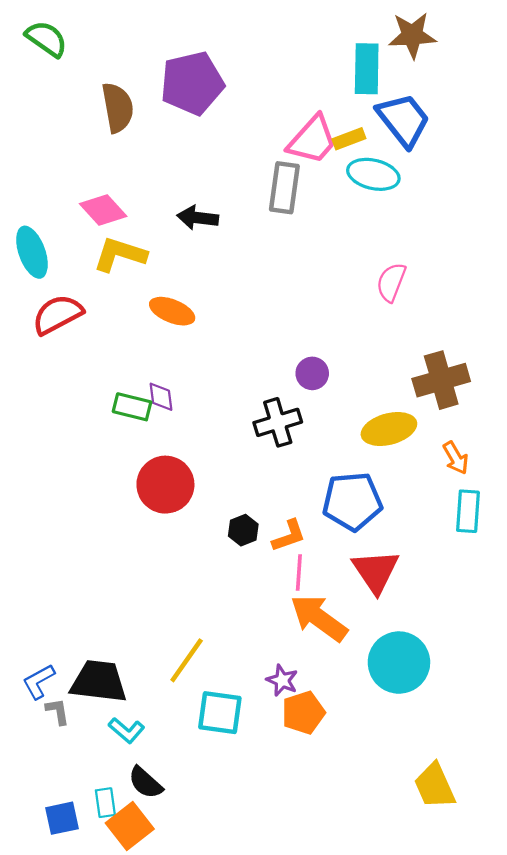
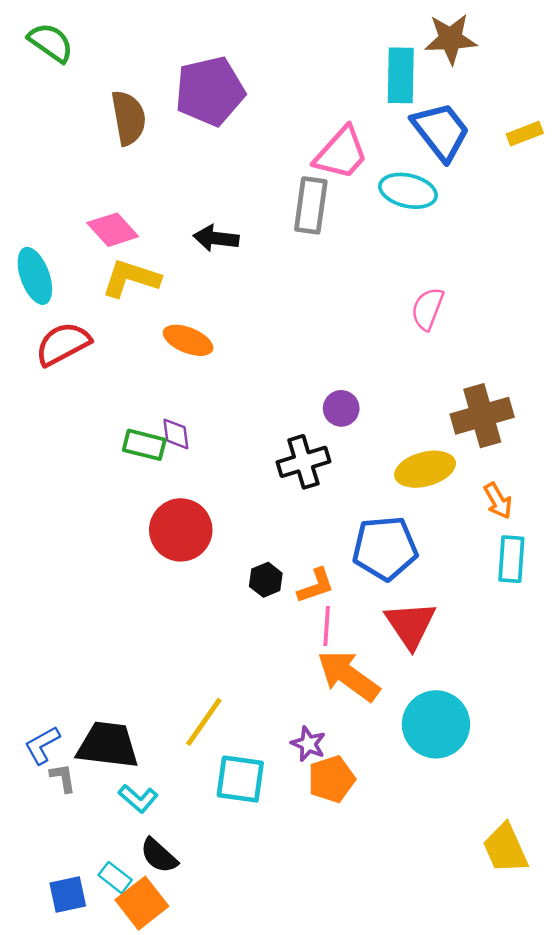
yellow rectangle: (349, 139) -> (525, 134), moved
yellow trapezoid: (435, 786) -> (505, 848), moved
cyan rectangle: (105, 803) -> (115, 878), turned -44

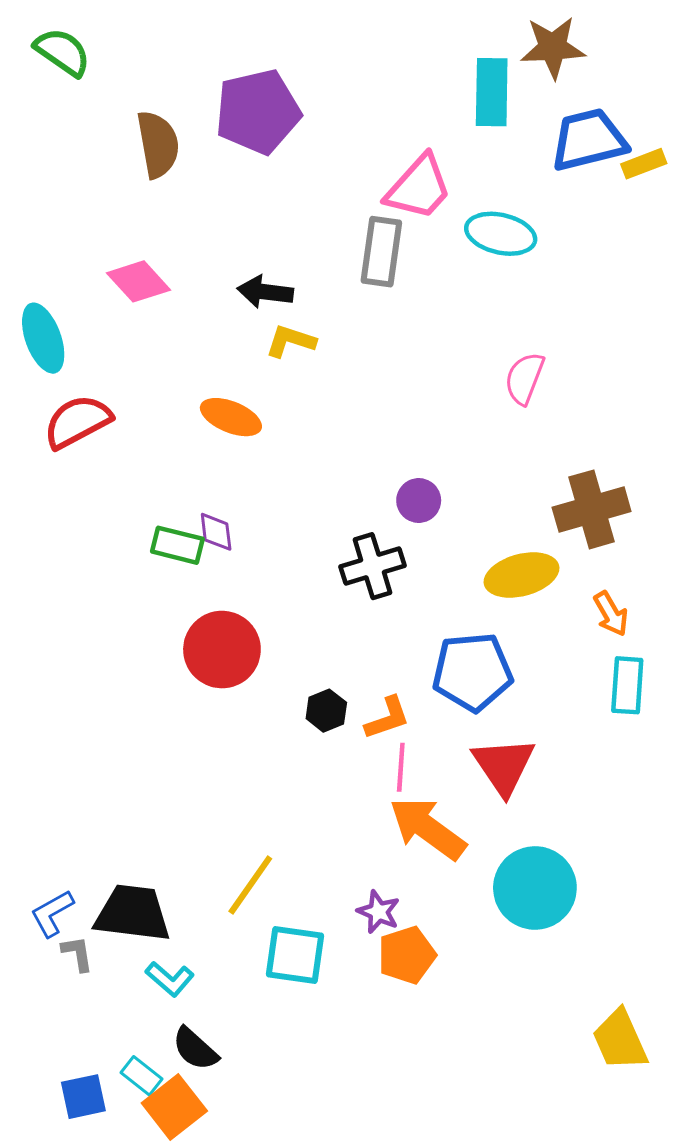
blue trapezoid: (441, 131) -> (589, 140), moved, turned -66
yellow L-shape: (131, 278) -> (291, 341), moved, size x0.7

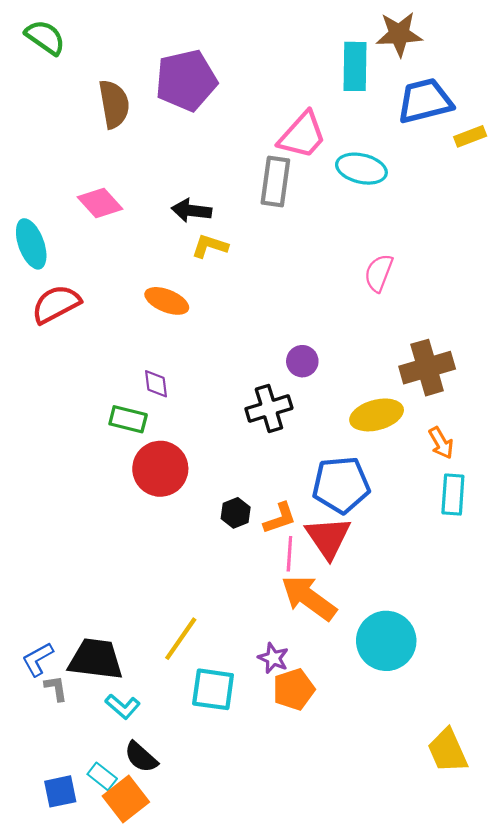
yellow rectangle: (644, 164) -> (470, 136), moved
green rectangle: (177, 545) -> (128, 419), moved
red triangle: (504, 766) -> (328, 538), moved

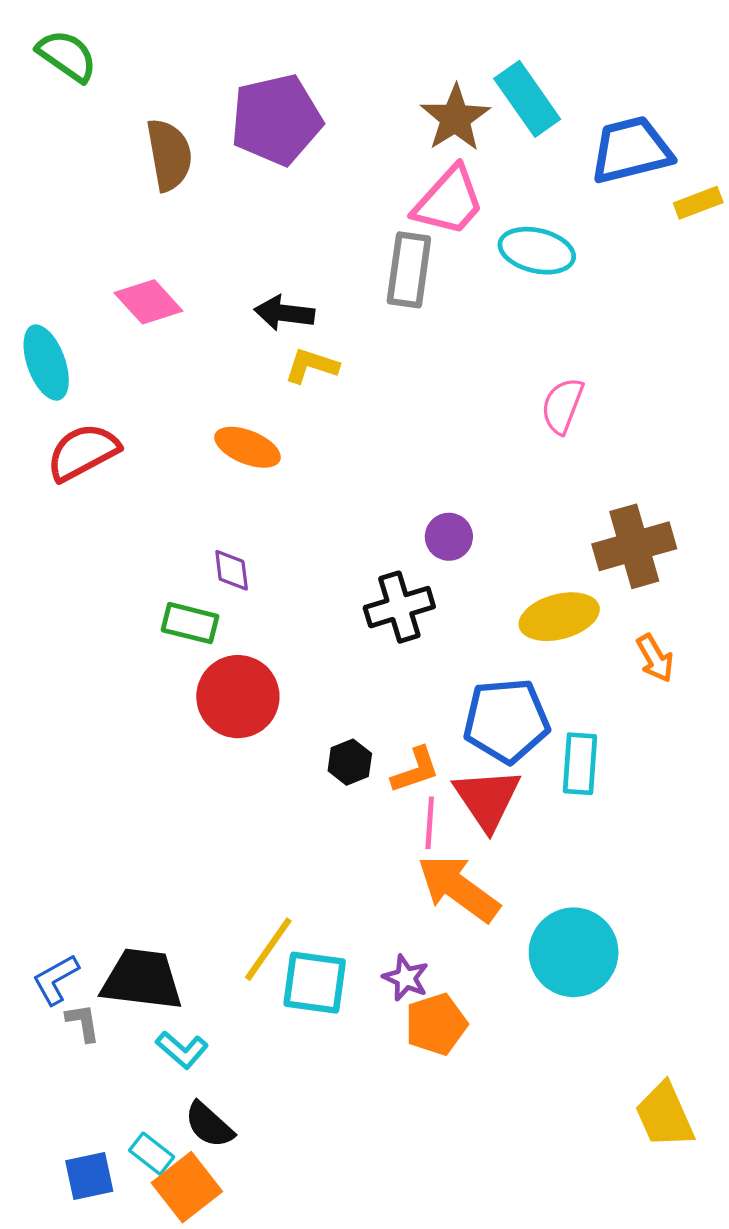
brown star: (399, 34) -> (455, 118), moved, turned -30
cyan rectangle: (355, 66) -> (527, 99), turned -36
cyan rectangle: (453, 495) -> (580, 764), moved
cyan square: (213, 689) -> (315, 983), moved

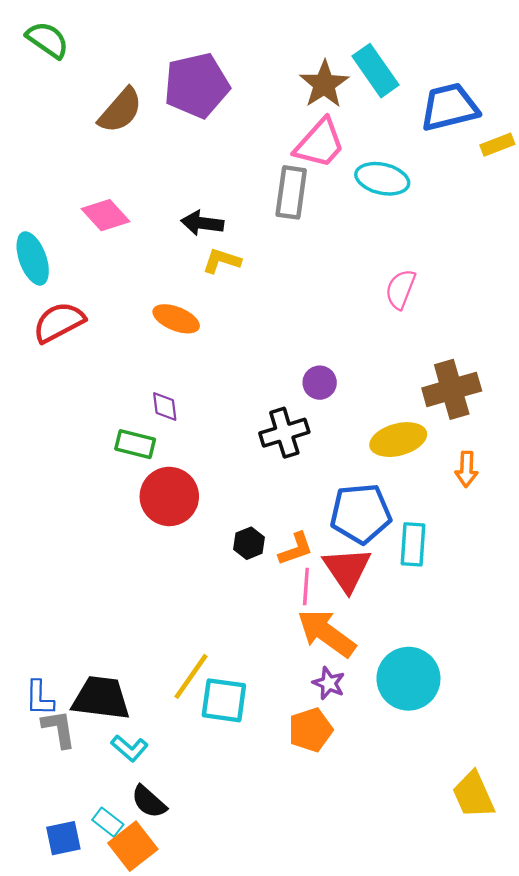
brown semicircle: (169, 155) -> (120, 110), turned 51
orange arrow: (655, 658) -> (467, 469), turned 32
purple star: (406, 978) -> (329, 683), moved
blue L-shape: (56, 979) -> (39, 698), turned -60
gray L-shape: (83, 1023) -> (59, 729), size x1.4

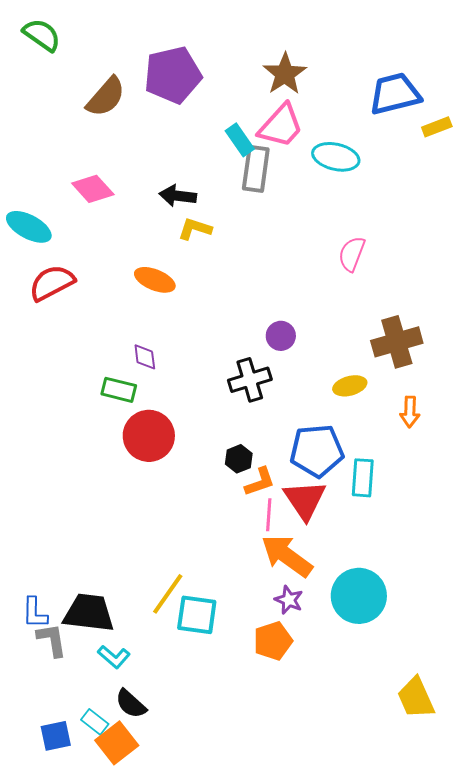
cyan rectangle: (375, 71) -> (240, 140), moved, size x0.7
cyan ellipse: (33, 258) -> (29, 227), turned -42
yellow ellipse: (398, 440) -> (350, 386), size x0.7
black hexagon: (249, 543) -> (239, 459), moved

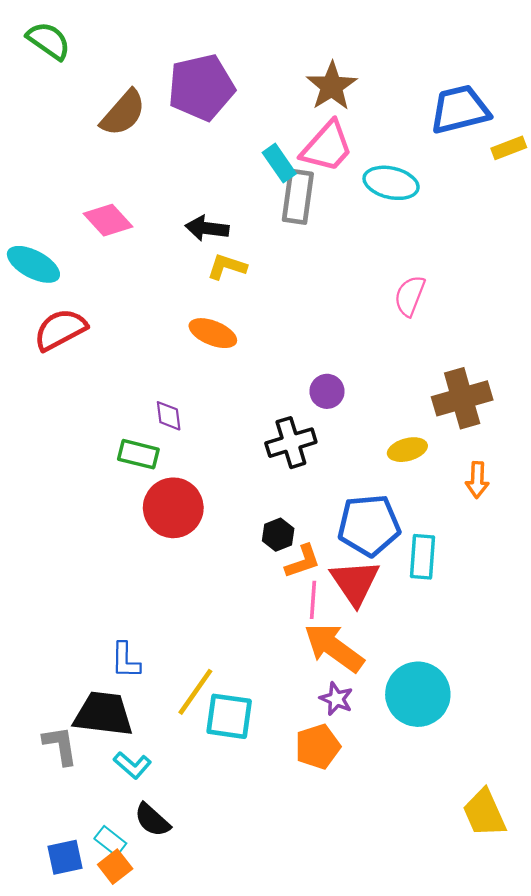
orange ellipse: (155, 280) -> (213, 333), moved
blue L-shape: (35, 613) -> (125, 660), moved
orange square: (117, 743) -> (115, 867), moved, size x0.7

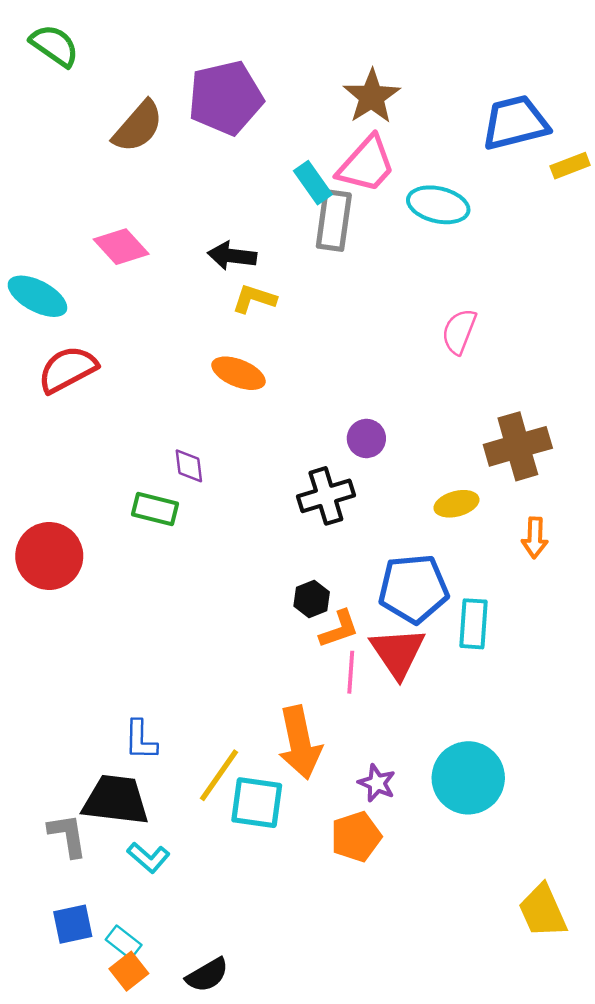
red circle: (173, 508) -> (49, 556), moved
orange arrow: (334, 648) -> (300, 743), moved, turned -138
black semicircle: (152, 820) -> (207, 975), moved, turned -72
blue square: (65, 857) -> (73, 924), moved

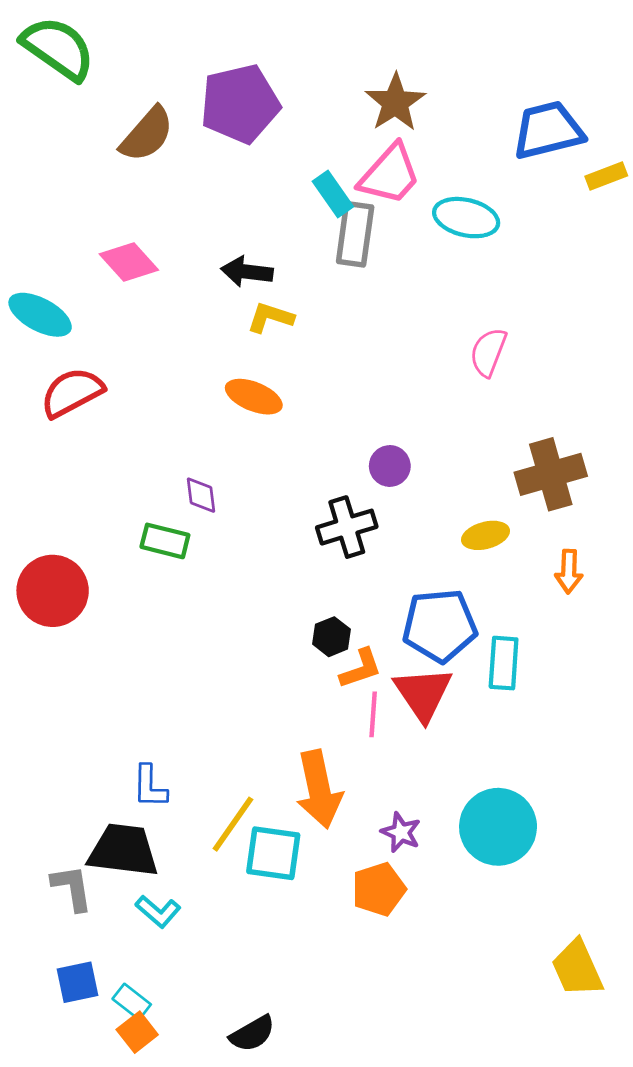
green semicircle: (54, 46) -> (58, 48), size x1.4
black semicircle: (207, 975) -> (252, 1034), moved

